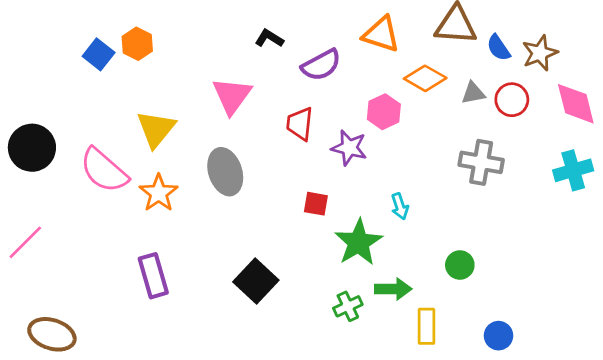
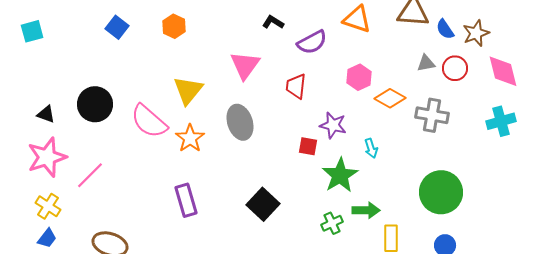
blue square: (99, 54) -> (117, 27), moved
orange diamond: (425, 78) -> (390, 98), moved
purple star: (349, 148) -> (333, 125), moved
green circle: (460, 265) -> (441, 192), moved, size x2.0

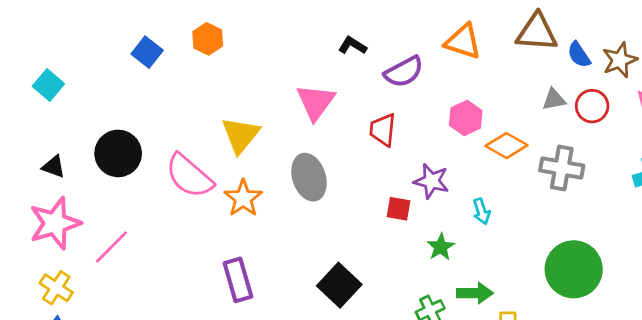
orange hexagon: (174, 26) -> (208, 39), moved
cyan square: (32, 31) -> (48, 85), moved, turned -35
green star: (340, 175) -> (441, 247), size x0.6

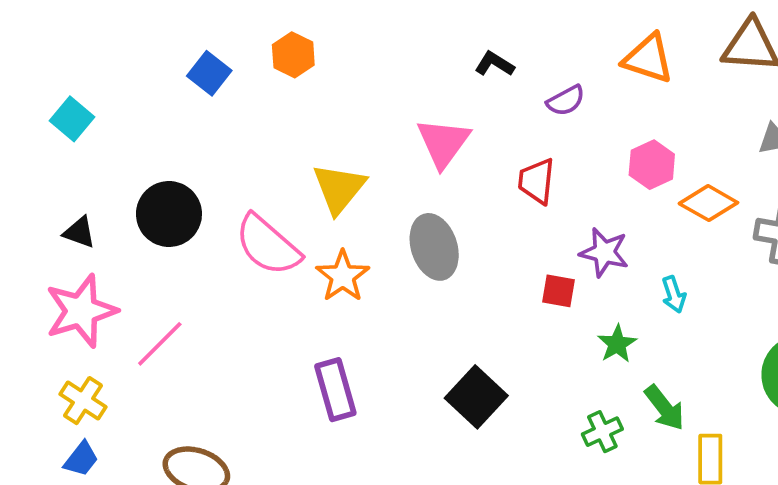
purple semicircle: (404, 72) -> (566, 101), size x0.7
green arrow: (475, 293) -> (665, 408), turned 52

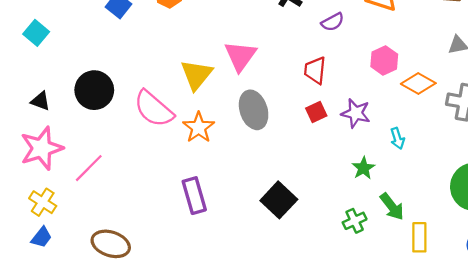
pink triangle: (443, 143) -> (240, 56), moved
red square: (559, 291) -> (316, 112), moved, turned -35

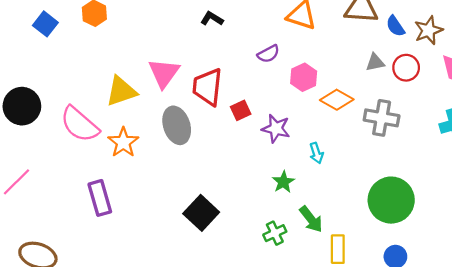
purple semicircle: (333, 22) -> (268, 54), moved
red trapezoid: (315, 70) -> (208, 87), moved, size x1.4
yellow triangle: (196, 75) -> (121, 91), turned 32
red square: (316, 112) -> (241, 110), moved
purple rectangle: (194, 196) -> (100, 198), moved

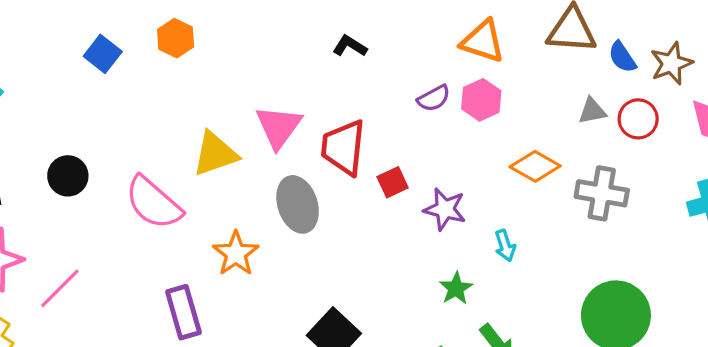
pink hexagon: (304, 77) -> (481, 100), moved
black circle: (22, 106) -> (68, 176), size x0.7
orange star: (123, 142) -> (236, 254), moved

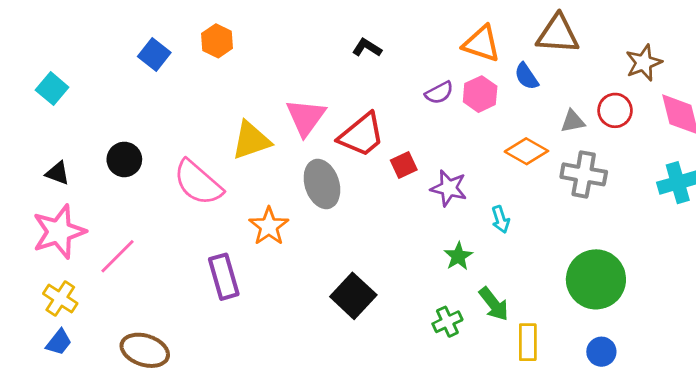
blue semicircle: (622, 57) -> (526, 76), moved
gray triangle: (592, 111) -> (573, 121), moved
red trapezoid: (343, 147) -> (362, 135), turned -135

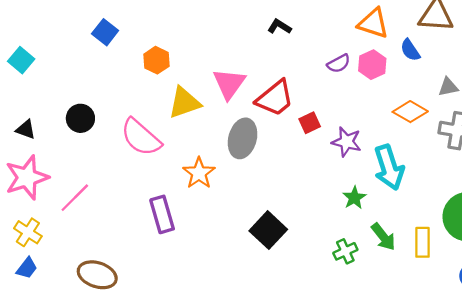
orange hexagon: (217, 41) -> (156, 60), moved
gray ellipse: (322, 184) -> (243, 138), turned 33
cyan arrow: (501, 219) -> (389, 167), size x2.0
yellow rectangle: (528, 342) -> (422, 242), moved

